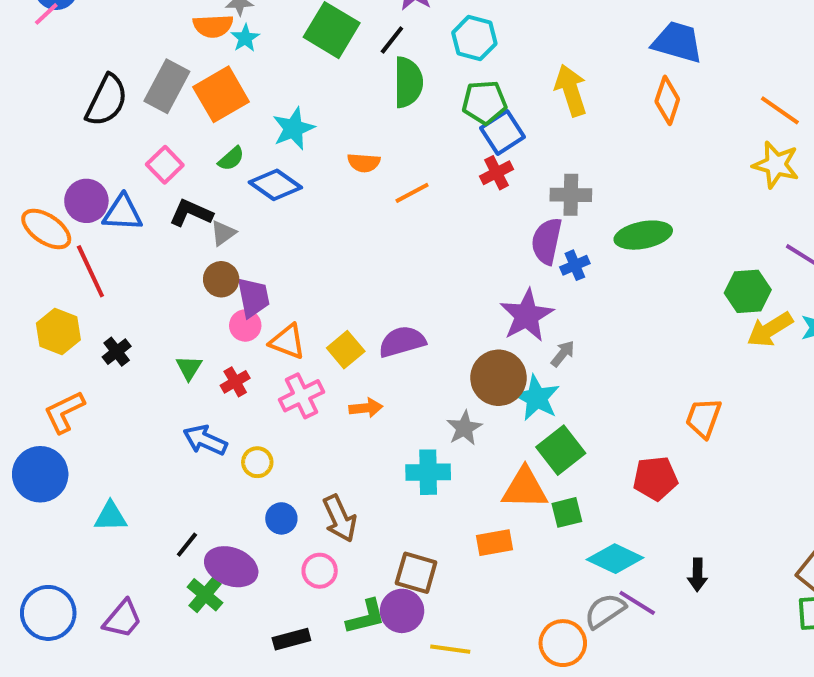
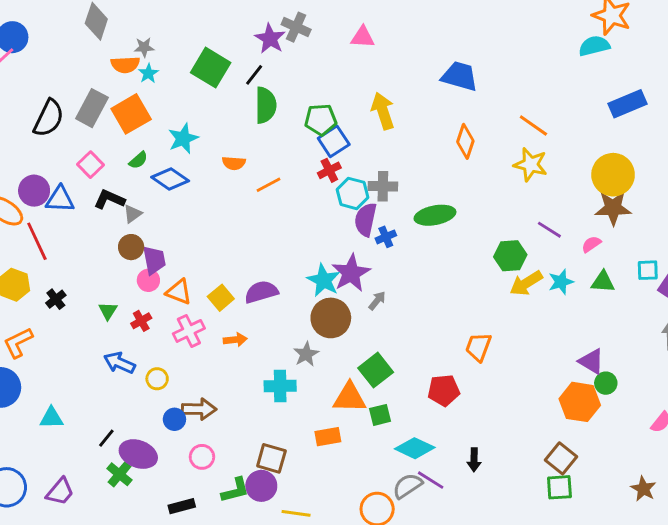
cyan hexagon: (474, 38) -> (352, 193), moved
orange diamond: (667, 100) -> (465, 141), moved
cyan star: (537, 398) -> (324, 280), moved
brown arrow: (340, 518) -> (199, 409), moved, turned -64

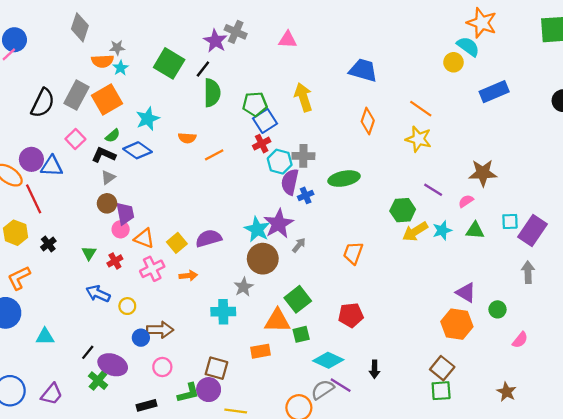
cyan semicircle: (594, 46) -> (468, 46), turned 50
yellow circle: (613, 175) -> (453, 62), moved, size x0.6
black L-shape: (109, 199) -> (104, 155), moved
orange trapezoid: (478, 347) -> (353, 253), moved
green circle: (606, 383) -> (498, 309), moved

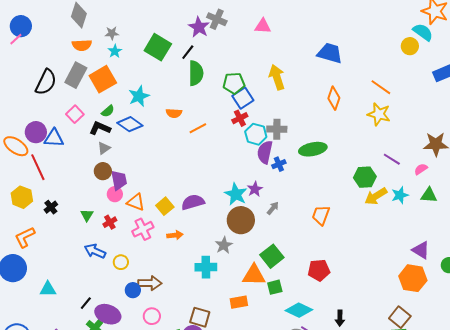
orange semicircle: (102, 61) -> (82, 45), moved
purple star: (279, 224) -> (255, 189), size x0.6

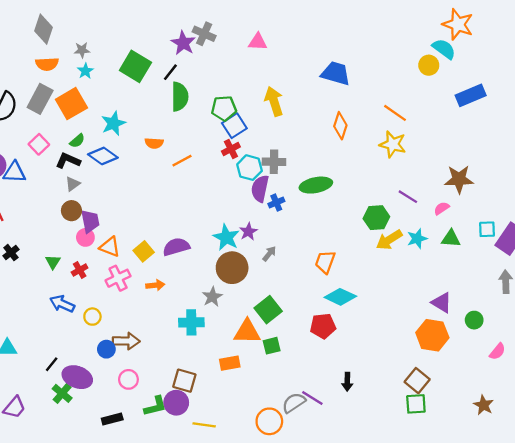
cyan diamond: (299, 310) -> (340, 297), moved

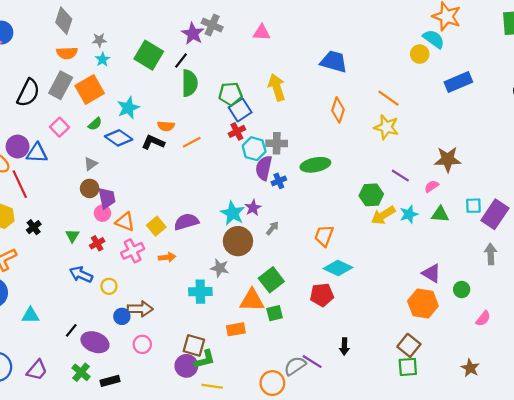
black L-shape: (68, 161) -> (153, 142), moved
gray star: (212, 297) -> (220, 268), turned -30
green cross: (62, 393) -> (81, 372), moved
green L-shape: (155, 406) -> (205, 359), moved
black rectangle: (112, 419) -> (110, 381), moved

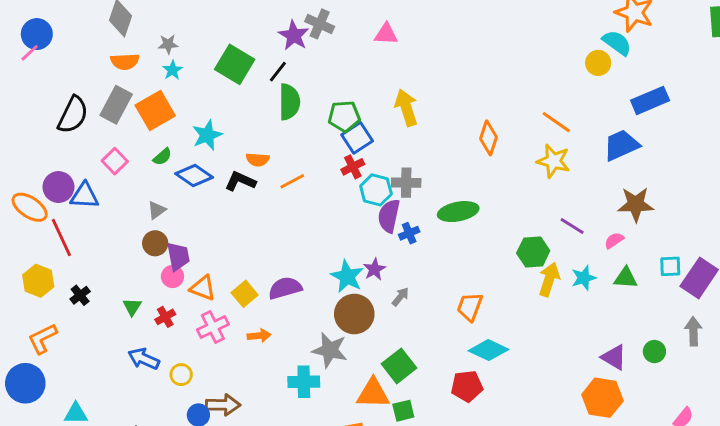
blue trapezoid: (334, 62) -> (621, 145), moved, turned -40
yellow arrow: (383, 215) -> (549, 279), turned 140
gray star: (220, 268) -> (330, 350), size x1.4
green circle: (462, 290) -> (654, 352), moved

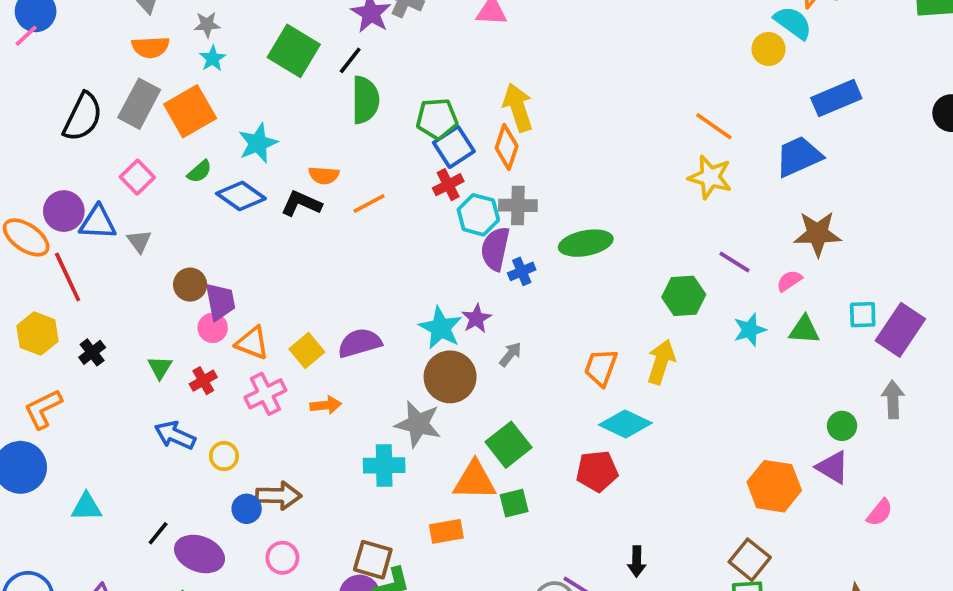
orange diamond: (488, 138) -> (507, 147), moved
gray triangle: (157, 210) -> (139, 241), moved, turned -30
yellow arrow: (549, 279) -> (661, 362), moved
purple triangle: (614, 357) -> (833, 467), moved

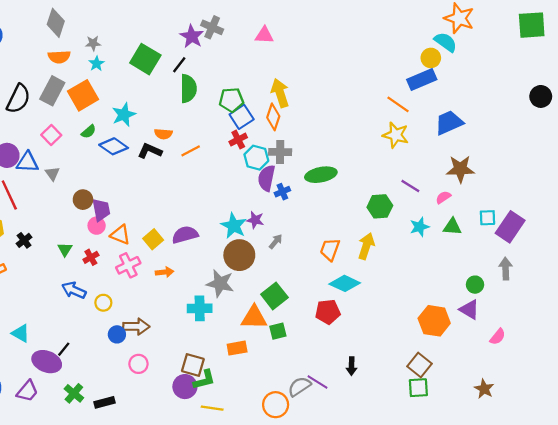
blue rectangle: (836, 98) -> (422, 79), moved
purple star: (476, 318) -> (255, 220), turned -30
cyan triangle: (86, 507) -> (21, 333), turned 30
purple ellipse: (199, 554) -> (47, 362), moved

